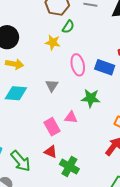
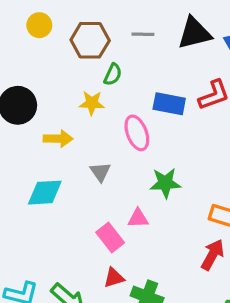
yellow arrow: (15, 64) -> (58, 139), moved
blue rectangle: (105, 67) -> (169, 104), moved
red triangle: (51, 152) -> (114, 278), turned -32

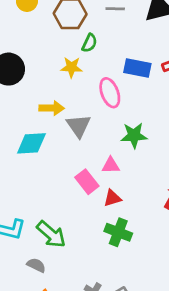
yellow arrow: (58, 139) -> (52, 108), moved
gray triangle: (100, 172) -> (79, 126), size x1.4
red triangle: (114, 278) -> (112, 198), moved

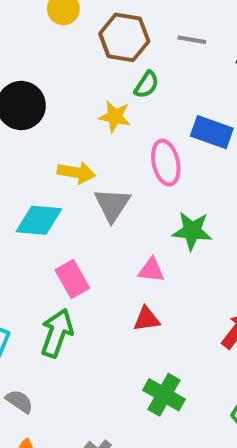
pink rectangle: (87, 182) -> (72, 279), moved
green cross: (118, 232) -> (164, 395), moved
green arrow: (51, 234) -> (57, 333), moved, turned -120

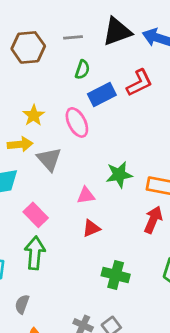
green semicircle: (147, 85) -> (82, 70), moved
yellow star: (115, 117) -> (34, 115), moved, turned -30
blue rectangle: (212, 132) -> (102, 95), turned -32
green star: (192, 231) -> (119, 175), moved
gray semicircle: (19, 401) -> (22, 304), turned -90

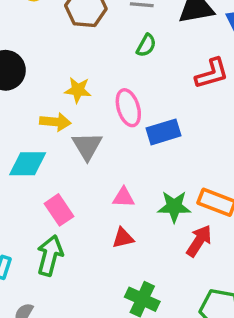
blue rectangle: (102, 95) -> (163, 132), moved
yellow star: (34, 115) -> (78, 90), turned 30
green star: (119, 175) -> (174, 207), moved

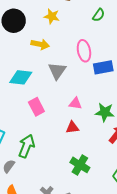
yellow star: (78, 90) -> (52, 16), moved
yellow arrow: (55, 122) -> (40, 44), moved
green arrow: (50, 255) -> (26, 146), moved

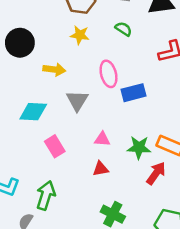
green semicircle: (99, 15) -> (123, 29), turned -88
yellow star: (52, 16) -> (80, 35), moved

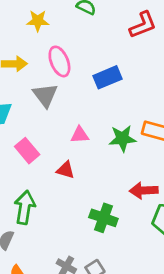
pink ellipse: (109, 74) -> (59, 61), moved
red triangle: (101, 169) -> (66, 170), moved, turned 35
red arrow: (156, 173) -> (144, 191), moved, turned -120

